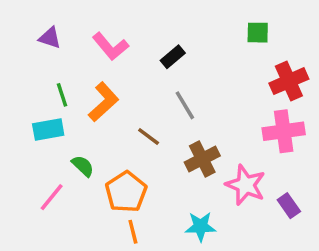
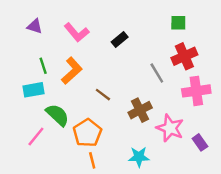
red cross: (289, 81) -> (184, 56), moved
gray line: (185, 105) -> (157, 73), moved
green semicircle: (83, 166) -> (57, 115), size x1.5

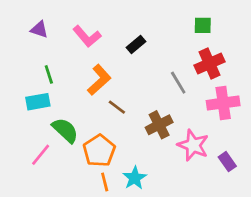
orange L-shape: (72, 71) -> (99, 80), moved
cyan star: (139, 157) -> (135, 178), moved, turned -30

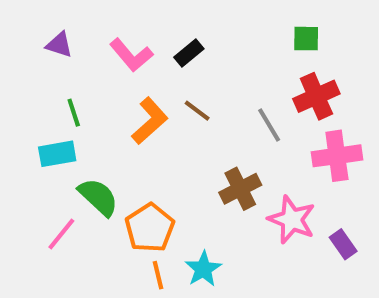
black rectangle: (136, 44) -> (189, 53), moved
brown line: (117, 107) -> (197, 111), moved

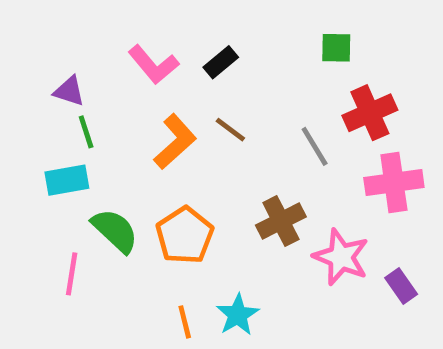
green square: (306, 39) -> (336, 48), moved
purple triangle: (59, 45) -> (69, 91), moved
orange pentagon: (150, 228) -> (185, 235), moved
pink line: (61, 234) -> (72, 274), turned -30

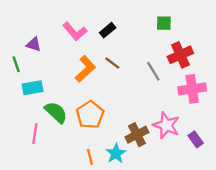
green line: (86, 132) -> (16, 64), moved
brown cross: (281, 221) -> (137, 135), moved

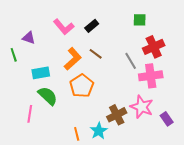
cyan rectangle: (33, 88) -> (41, 73), moved
pink cross: (192, 89) -> (151, 76), moved
orange pentagon: (90, 115) -> (82, 86), moved

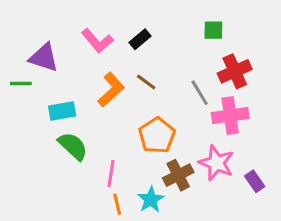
purple triangle: (29, 38) -> (44, 58), size x1.5
green line: (14, 55) -> (21, 83), turned -72
orange pentagon: (82, 86) -> (157, 135), moved
pink line: (30, 114) -> (111, 174), moved

